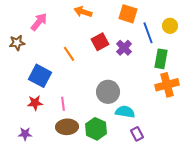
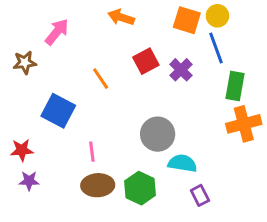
yellow circle: (170, 26) -> (217, 16), moved
red star: (35, 103) -> (22, 150), moved
purple star: (25, 134) -> (29, 181), moved

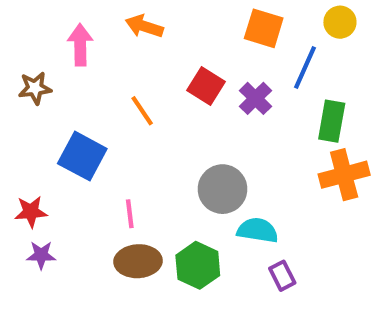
yellow circle: (217, 16) -> (340, 22), moved
orange arrow: (121, 17) -> (144, 26), moved
pink arrow: (57, 32) -> (80, 45), turned -40
blue line: (216, 48) -> (305, 67), turned 44
red square: (146, 61) -> (206, 86), turned -30

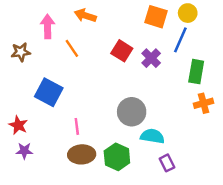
yellow circle: (340, 22) -> (188, 13), moved
orange line: (142, 111) -> (72, 48), moved
orange cross: (344, 175) -> (204, 103), size x0.7
red star: (31, 212) -> (18, 125), turned 30

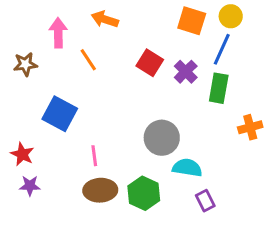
green rectangle: (196, 72) -> (219, 88), moved

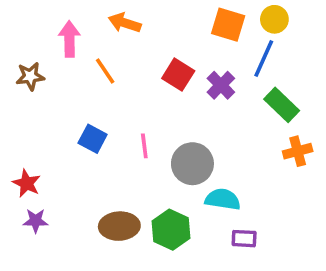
green rectangle: (219, 88) -> (282, 105), moved, turned -56
blue square: (60, 114) -> (93, 139), moved, size x0.7
pink line: (94, 156) -> (144, 146), moved
purple rectangle: (205, 201) -> (244, 239), turned -60

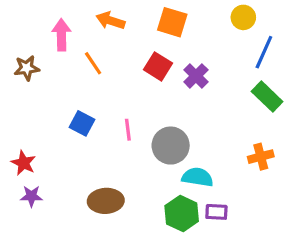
orange square: (228, 25) -> (172, 22), moved
blue line: (264, 59) -> (264, 52), moved
green rectangle: (282, 105) -> (267, 96), moved
orange cross: (298, 151) -> (261, 157), moved
green hexagon: (171, 230) -> (182, 214), moved

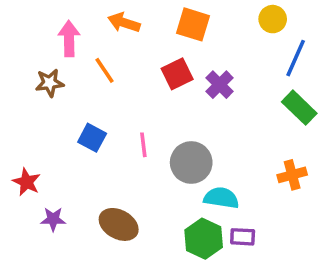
red square: (158, 66) -> (177, 74), turned 32
brown star: (27, 68) -> (50, 83), moved
purple star: (31, 196) -> (53, 219), moved
brown ellipse: (106, 201) -> (119, 224), turned 32

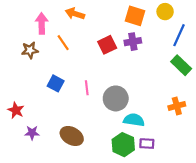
orange square: (193, 24) -> (135, 16), moved
purple cross: (220, 85) -> (133, 42), moved, turned 35

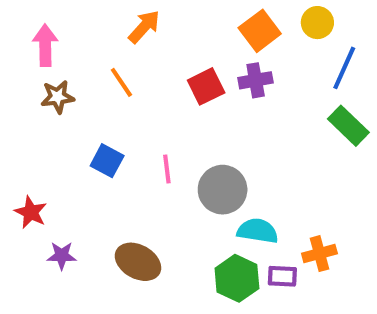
orange arrow: (75, 14) -> (144, 27), turned 114
orange square: (135, 16) -> (260, 31), turned 36
pink arrow: (42, 23) -> (45, 45), moved
orange cross: (177, 106) -> (319, 254), moved

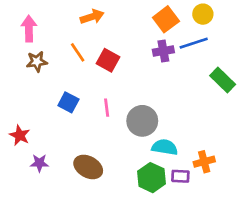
orange arrow: (144, 27) -> (92, 17), turned 30
blue line: (344, 68) -> (194, 43), moved, turned 48
red square: (206, 86) -> (108, 60), moved, turned -35

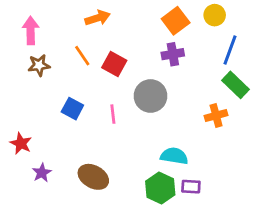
blue line: (194, 43) -> (230, 50), moved, turned -52
gray circle: (142, 121) -> (151, 96), moved
orange cross: (204, 162) -> (216, 115), moved
purple star: (39, 163) -> (42, 173), turned -30

